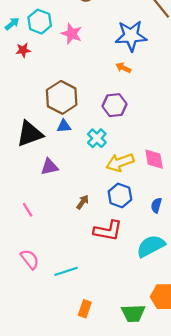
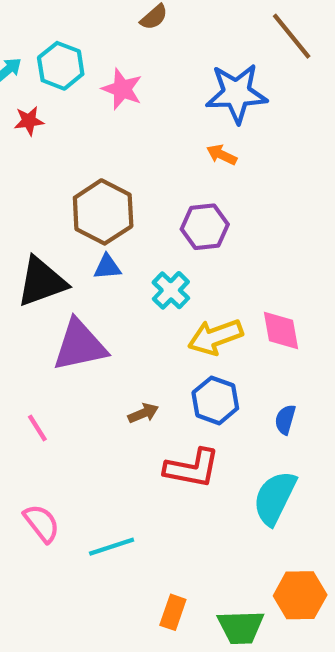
purple triangle: (50, 167) -> (80, 345), size x1.6
brown arrow: (83, 202) -> (143, 413), turned 32
cyan semicircle: (151, 246) -> (275, 498), turned -36
orange rectangle: (85, 309) -> (173, 612), moved

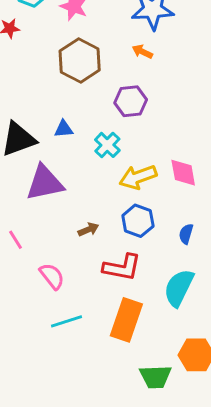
brown hexagon: (103, 212) -> (80, 60), moved
pink semicircle: (42, 523) -> (52, 276), moved
orange rectangle: (173, 612) -> (126, 320), moved, size x1.8

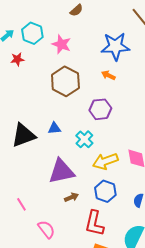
purple triangle: (45, 183) -> (61, 171), moved
red L-shape: (122, 267) -> (94, 223), turned 92

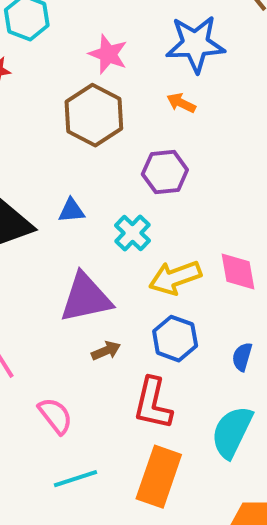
pink star: (61, 44) -> (108, 54), moved

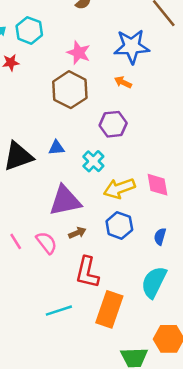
red L-shape: (153, 404) -> (87, 272), moved
pink semicircle: (55, 416) -> (46, 243), moved

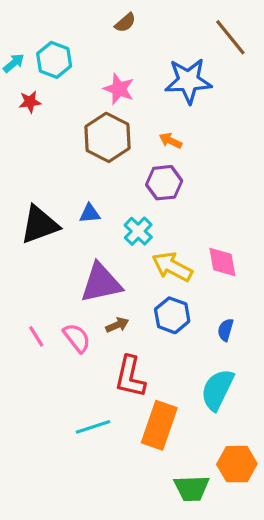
orange arrow: (123, 82) -> (171, 141), moved
yellow arrow: (119, 188) -> (172, 267), turned 48

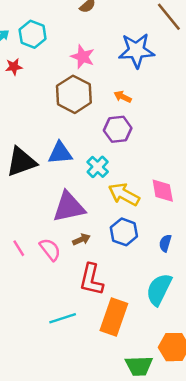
blue triangle: (90, 213) -> (60, 153), size x1.5

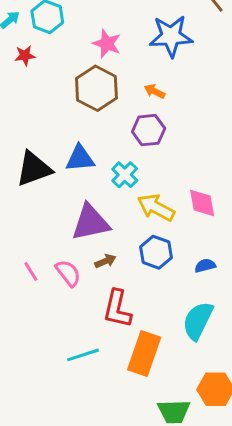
blue semicircle: (165, 243) -> (205, 266), turned 60

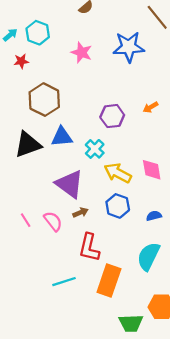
brown hexagon: (96, 88) -> (44, 100), moved
orange arrow: (155, 91) -> (151, 107), moved, turned -56
purple triangle: (90, 222) -> (69, 184), turned 48

